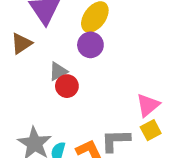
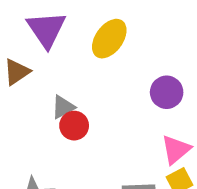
purple circle: (90, 45) -> (167, 92), moved

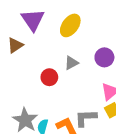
gray triangle: (63, 107) -> (71, 63), moved

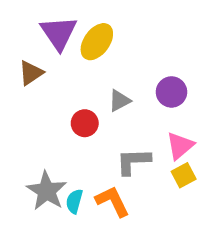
yellow ellipse: (70, 25) -> (97, 42), moved
gray L-shape: (86, 118) -> (133, 161), moved

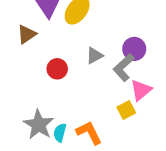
red circle: (85, 123) -> (57, 69), moved
gray L-shape: (133, 161) -> (124, 67), moved, turned -40
yellow square: (184, 175) -> (126, 110), moved

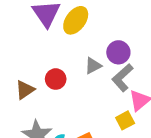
brown triangle: (27, 34) -> (25, 90), moved
purple circle: (134, 49) -> (118, 52), moved

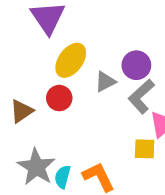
yellow ellipse: (76, 20) -> (71, 60), moved
yellow square: (125, 120) -> (145, 149), turned 30

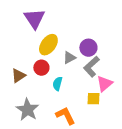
cyan semicircle: (63, 177) -> (57, 84), moved

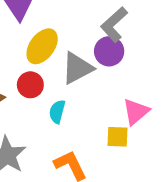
gray triangle: (69, 58) -> (77, 68), size x1.5
gray L-shape: (91, 67) -> (114, 25), moved

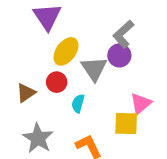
gray triangle: (77, 68) -> (94, 69), turned -36
yellow square: (117, 137) -> (126, 124), size x1.4

